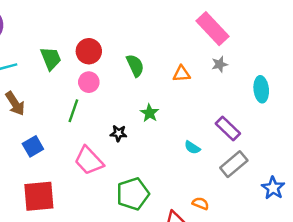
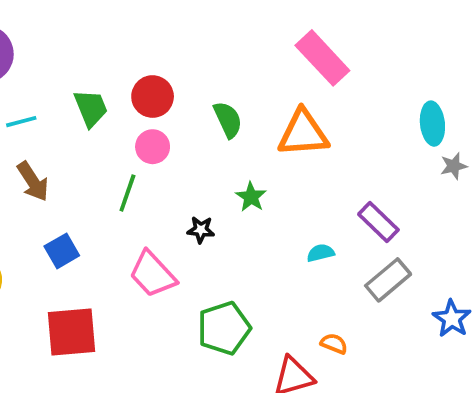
pink rectangle: (212, 29) -> (322, 58), moved
gray star: (220, 64) -> (454, 166), moved
orange triangle: (182, 74) -> (303, 133), size x1.8
cyan ellipse: (261, 89) -> (432, 124), moved
cyan semicircle: (192, 148) -> (320, 253), turned 133

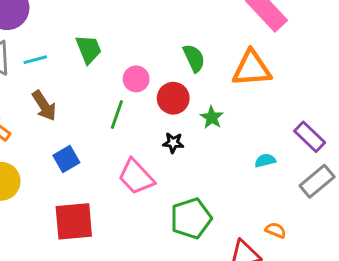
red circle: (153, 97) -> (173, 98), moved

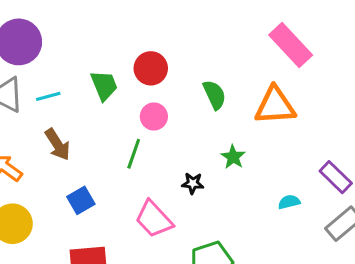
red circle: (173, 98) -> (151, 68), moved

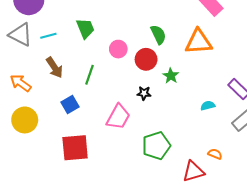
red circle: (151, 68) -> (146, 59), moved
green line: (134, 154) -> (89, 75), moved
pink trapezoid: (154, 219) -> (118, 117), turned -108

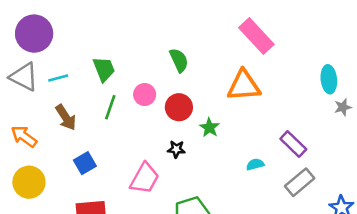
green semicircle: (158, 35) -> (179, 60), moved
green line: (89, 75) -> (110, 107), moved

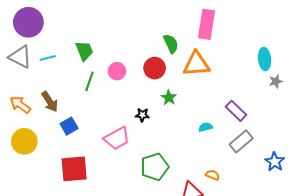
pink rectangle: (256, 36) -> (207, 24), turned 52
green semicircle: (179, 60) -> (171, 44), moved
red circle: (179, 107) -> (155, 68), moved
brown arrow: (66, 117) -> (50, 102), moved
pink trapezoid: (145, 178) -> (117, 138), turned 32

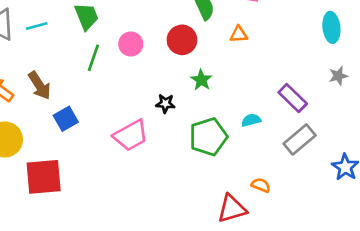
orange triangle: (196, 64) -> (239, 34), size x0.5
gray star: (276, 81) -> (338, 76), moved
green pentagon: (155, 167) -> (208, 137), moved
red square: (74, 169) -> (44, 177), moved

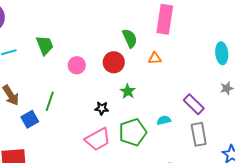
green line: (93, 58) -> (50, 101), moved
pink trapezoid: (131, 135) -> (98, 139), moved
gray rectangle: (300, 139) -> (199, 134), turned -60

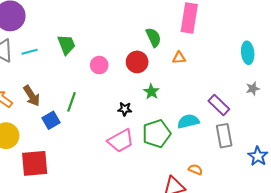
cyan semicircle: (164, 120) -> (188, 121), size x1.5

